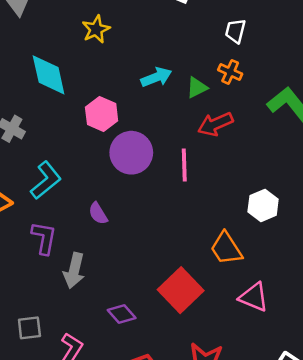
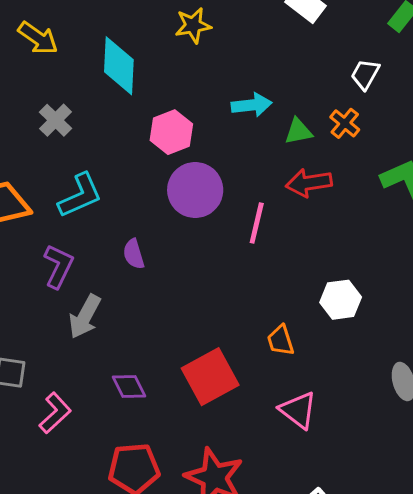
orange trapezoid: (226, 248) -> (281, 340), size x0.7

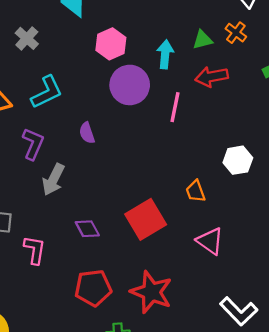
cyan arrow: (252, 105) -> (165, 54), moved, turned -76
pink L-shape: (55, 413) -> (35, 250), turned -36

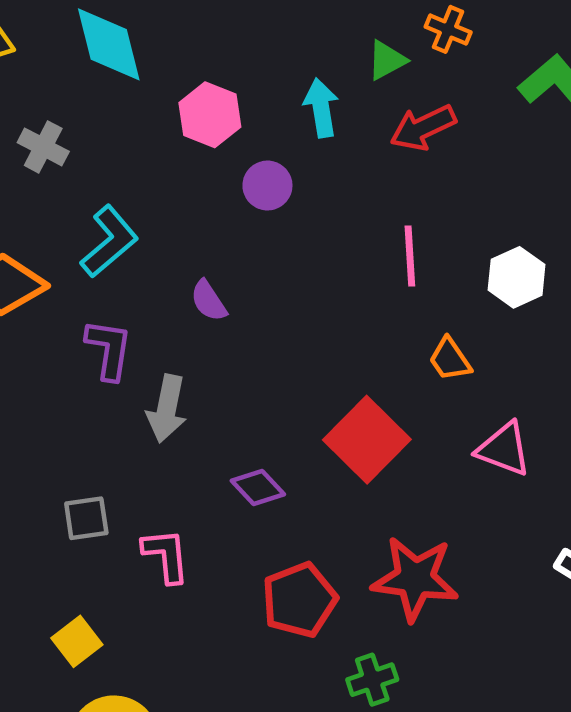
purple circle: (130, 85) -> (267, 186), size x0.6
pink line: (175, 107) -> (410, 256), moved

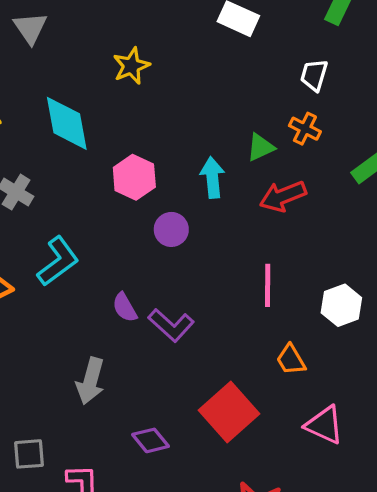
purple L-shape: (109, 349) -> (171, 325), moved, turned 120

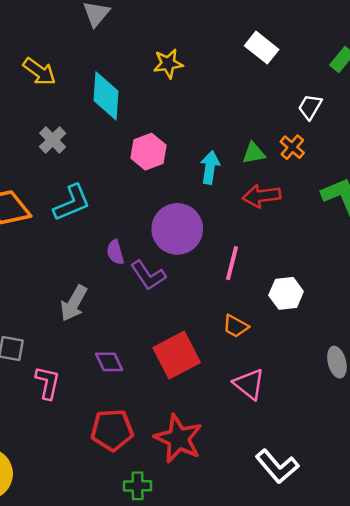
purple circle: (171, 229) -> (177, 229), moved, size x1.8
orange trapezoid: (291, 360) -> (236, 326), turned -44

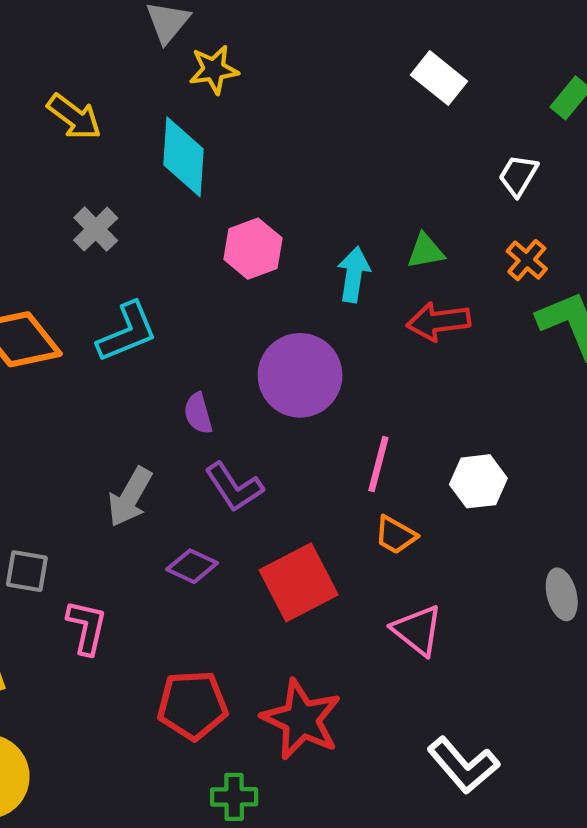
yellow star: (168, 64) -> (214, 70), moved
orange cross: (292, 147) -> (527, 260), moved
pink line: (232, 263) -> (378, 464), moved
purple L-shape: (148, 275) -> (234, 487), moved
purple diamond: (109, 362) -> (192, 566), moved, turned -40

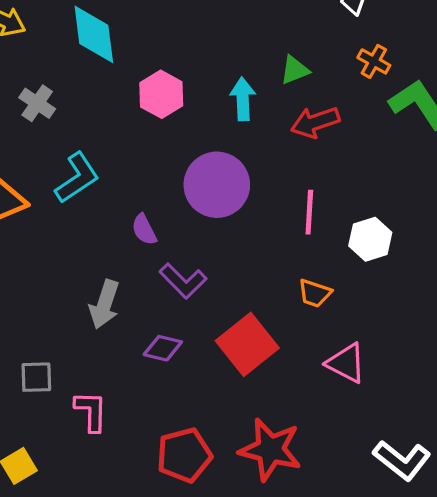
pink line: (378, 464) -> (309, 212), moved

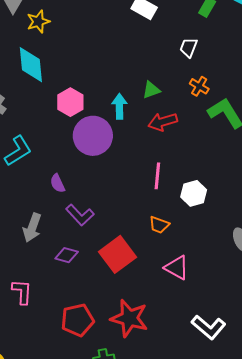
purple circle: (217, 185) -> (93, 136), moved

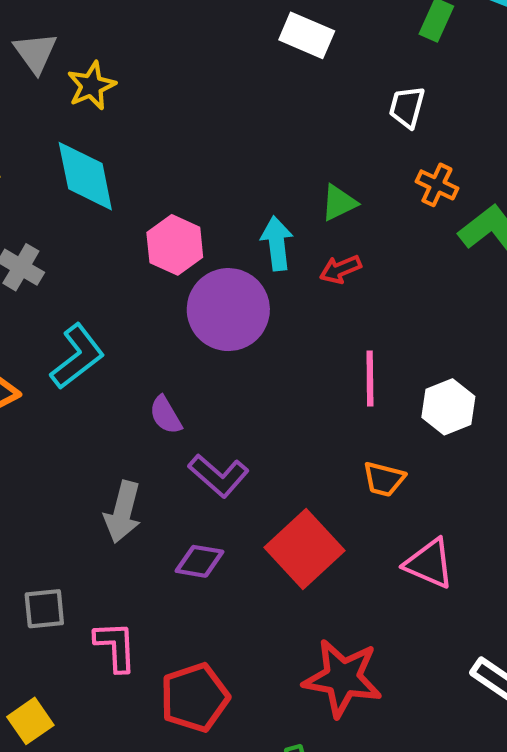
red arrow: (163, 122) -> (340, 269), moved, size x0.7
red pentagon: (77, 320) -> (195, 697), moved

